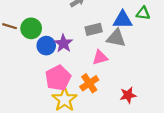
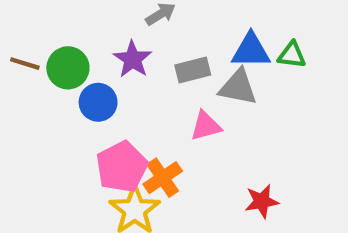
green triangle: (143, 13) -> (292, 55), moved
purple star: (63, 43) -> (133, 59), moved
orange cross: (89, 83) -> (163, 178), moved

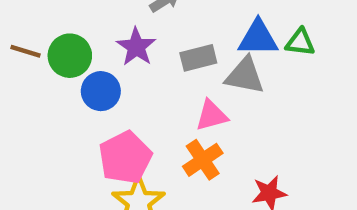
orange cross: (163, 178) -> (203, 160), moved

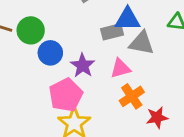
blue triangle: (258, 38) -> (128, 19), moved
purple star: (136, 47) -> (83, 66), moved
orange cross: (203, 160) -> (132, 96), moved

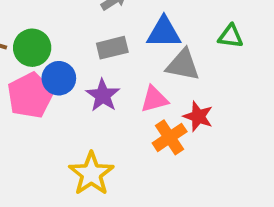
gray rectangle: (112, 32) -> (112, 48), moved
pink pentagon: (66, 95) -> (30, 95), moved
red star: (157, 117) -> (198, 116), moved, turned 30

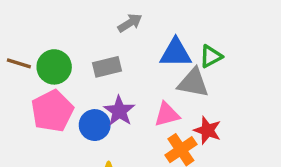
green triangle: (231, 36) -> (211, 56), moved, turned -35
gray rectangle: (112, 48) -> (107, 67), moved
blue circle: (59, 78) -> (95, 125), moved

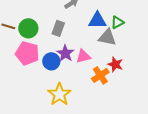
gray rectangle: (107, 67) -> (58, 28), turned -56
pink pentagon: (52, 111) -> (27, 53), turned -30
pink triangle: (167, 114) -> (83, 56), moved

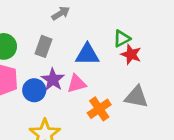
blue triangle: (97, 20) -> (87, 54), moved
gray triangle: (107, 37) -> (136, 97), moved
red star: (115, 64) -> (131, 54), moved

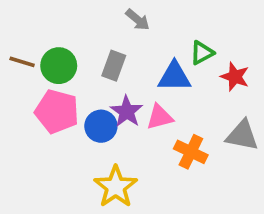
gray arrow: (61, 13) -> (138, 20), turned 72
green triangle: (122, 39) -> (202, 53), moved
orange cross: (99, 109) -> (191, 152), turned -30

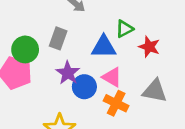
green circle: (59, 66) -> (25, 49), moved
pink triangle: (160, 117) -> (112, 77), moved, turned 45
blue circle: (101, 126) -> (84, 87), moved

